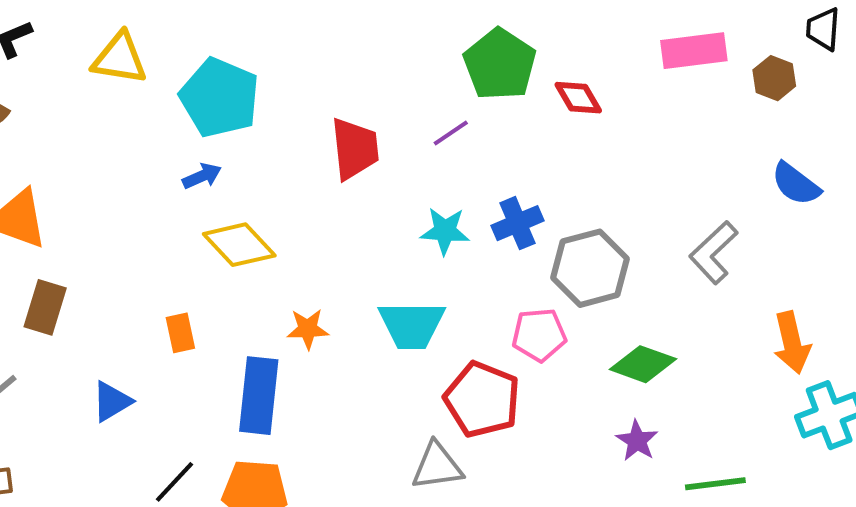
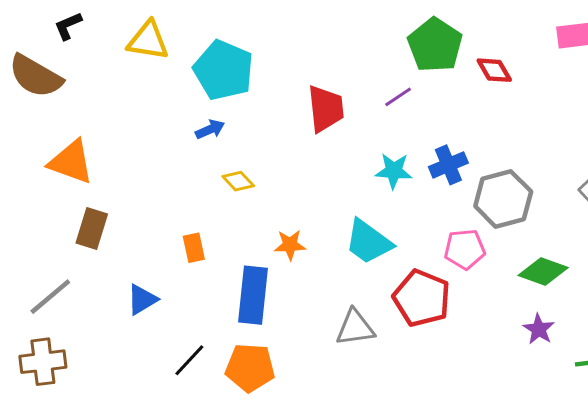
yellow diamond: (239, 245) -> (238, 181), size x0.6
cyan trapezoid: (412, 325) -> (368, 242), turned 36
gray triangle: (437, 466) -> (355, 328), moved

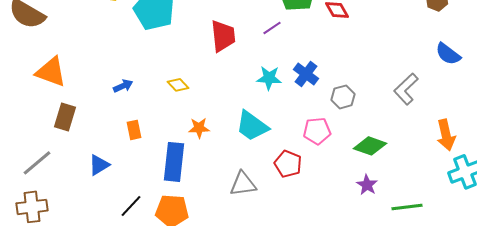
blue arrow: (210, 129) -> (123, 86), moved
blue cross: (448, 165) -> (306, 74), turned -30
yellow diamond: (238, 181) -> (178, 85), moved
gray hexagon: (503, 199) -> (343, 97), size x0.6
red pentagon: (422, 298) -> (288, 164), size x0.7

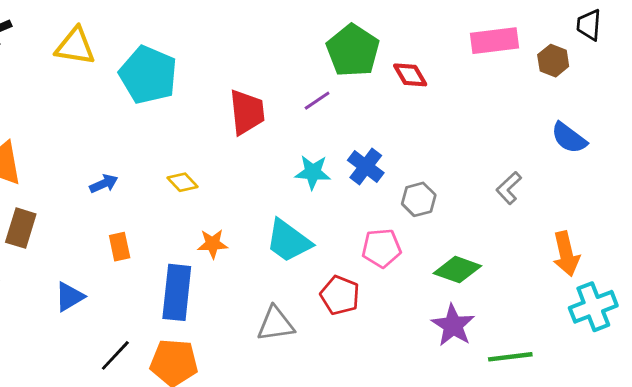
gray L-shape: (406, 89) -> (509, 188), size x0.7
purple star: (367, 185) -> (453, 325), size x1.4

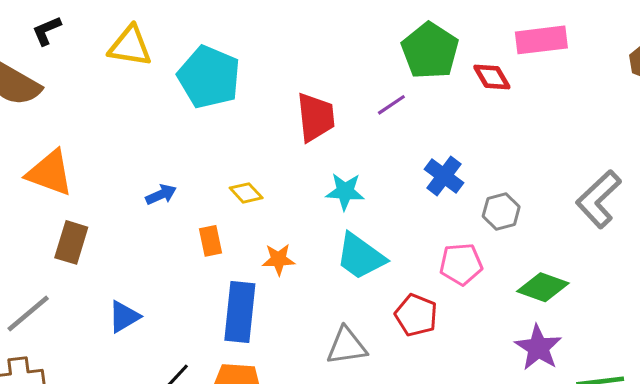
pink rectangle: (495, 41) -> (541, 40), moved
cyan star: (313, 172) -> (345, 191), moved
gray L-shape: (509, 188) -> (599, 199), size x1.6
orange rectangle: (120, 247) -> (210, 241), moved

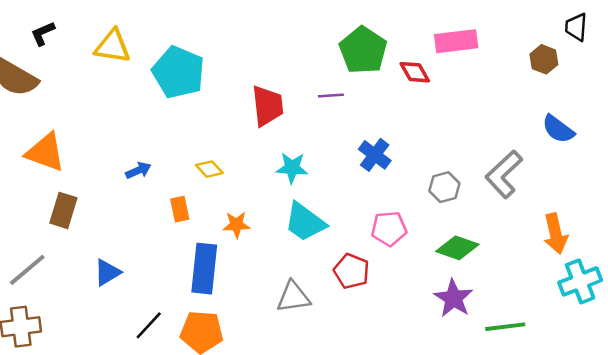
purple line: (391, 105) -> (331, 95), turned 30
gray hexagon: (501, 212) -> (444, 187), moved

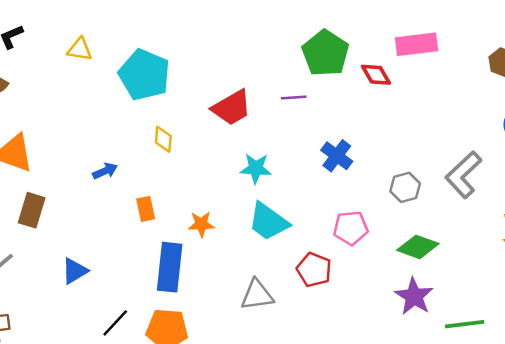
yellow triangle: (113, 46) -> (80, 49), size x0.7
red trapezoid: (268, 106) -> (232, 108), turned 66
yellow diamond: (209, 169) -> (163, 139), moved, turned 48

